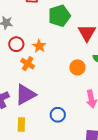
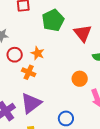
orange circle: (77, 67) -> (80, 79), moved

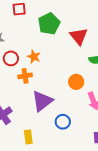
orange cross: (29, 72) -> (25, 76), turned -32
purple triangle: (31, 103) -> (42, 101), moved

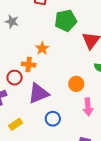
red circle: (11, 58) -> (15, 78), moved
yellow rectangle: (28, 137) -> (16, 124), turned 48

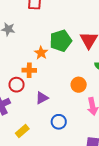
green pentagon: (66, 21) -> (61, 41), moved
purple triangle: (38, 93) -> (42, 98), size x0.6

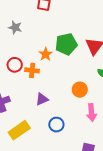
red circle: (17, 85) -> (15, 65), moved
yellow rectangle: (22, 131) -> (19, 130), size x1.5

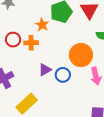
orange circle: (80, 90) -> (81, 55), size x1.5
blue circle: (56, 125) -> (63, 75), moved

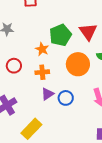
orange cross: (31, 43) -> (42, 72), moved
orange circle: (81, 55) -> (78, 64), moved

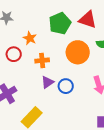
red triangle: (88, 32) -> (88, 20), turned -36
orange star: (42, 49) -> (30, 38), moved

